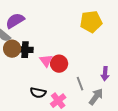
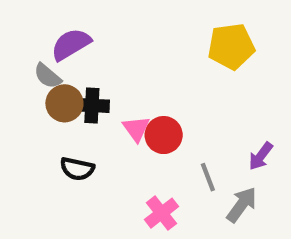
purple arrow: (105, 74) -> (261, 156), turned 32
black semicircle: (38, 93) -> (77, 169), moved

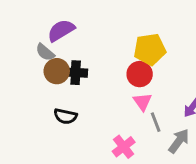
yellow pentagon: (231, 46) -> (150, 49), moved
pink triangle: (136, 129) -> (142, 102), moved
red circle: (164, 135) -> (140, 74), moved

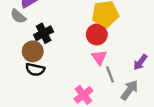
brown circle: (57, 71) -> (33, 51), moved
black cross: (76, 73) -> (44, 33), turned -30

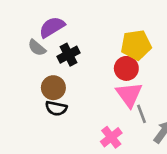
black cross: (44, 33) -> (69, 55), moved
pink triangle: (99, 57) -> (129, 95), size x1.5

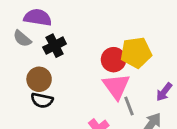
purple semicircle: (52, 27) -> (38, 17), turned 40
yellow pentagon: (136, 45) -> (136, 53), moved

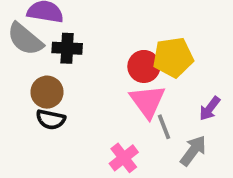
gray semicircle: (22, 39) -> (25, 39), size x1.5
black cross: (55, 46) -> (67, 48), turned 30

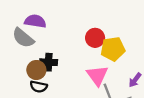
black cross: (67, 48) -> (49, 62), moved
red circle: (144, 66) -> (95, 38), moved

